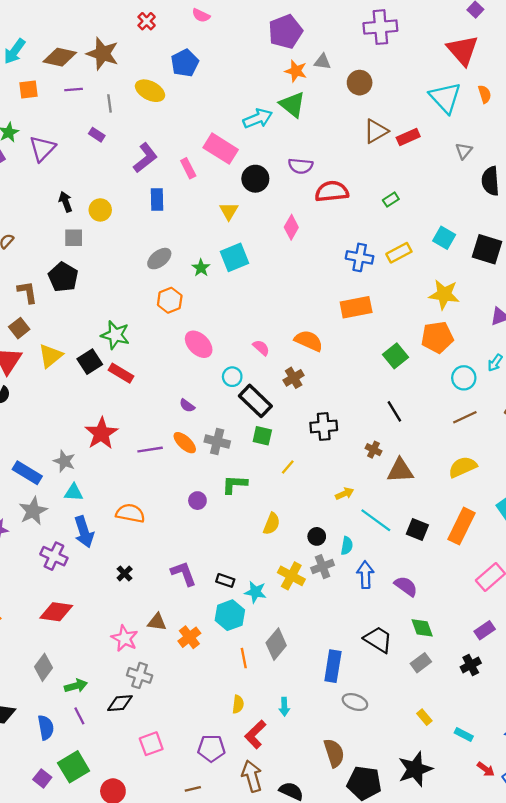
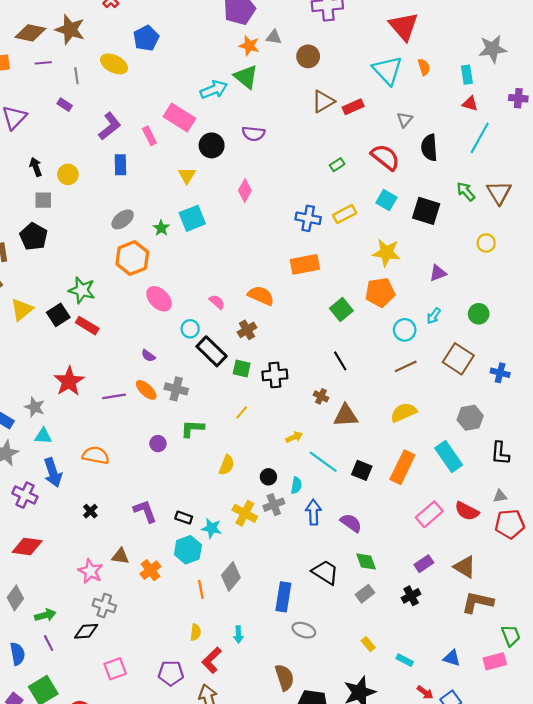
red semicircle: (332, 191) -> (385, 157), moved, turned 44
orange hexagon: (170, 300) -> (132, 258), size x1.4
green square: (262, 436) -> (242, 368), moved

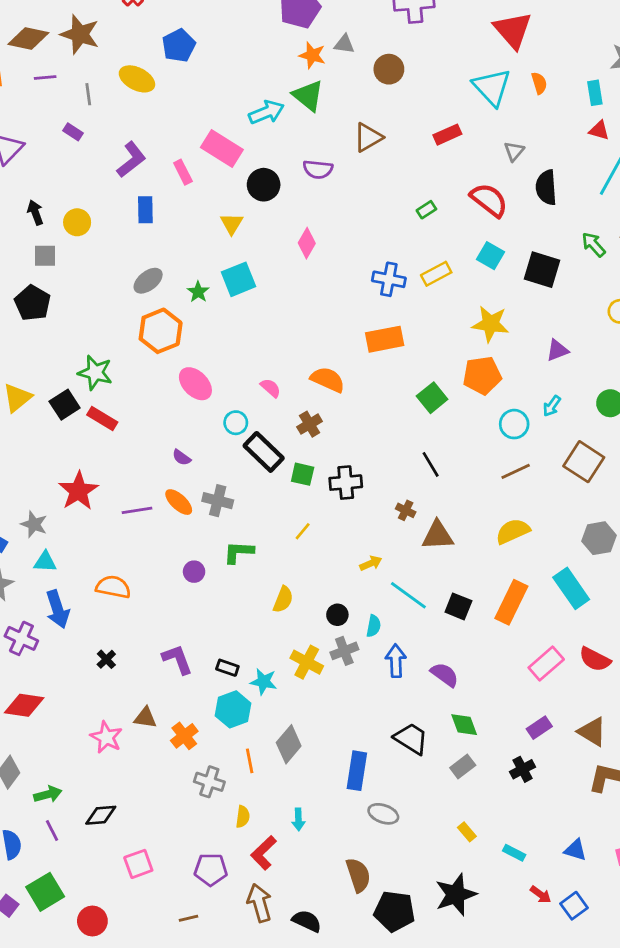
brown triangle: (323, 101) -> (368, 137), moved
gray cross: (104, 606) -> (209, 782), moved

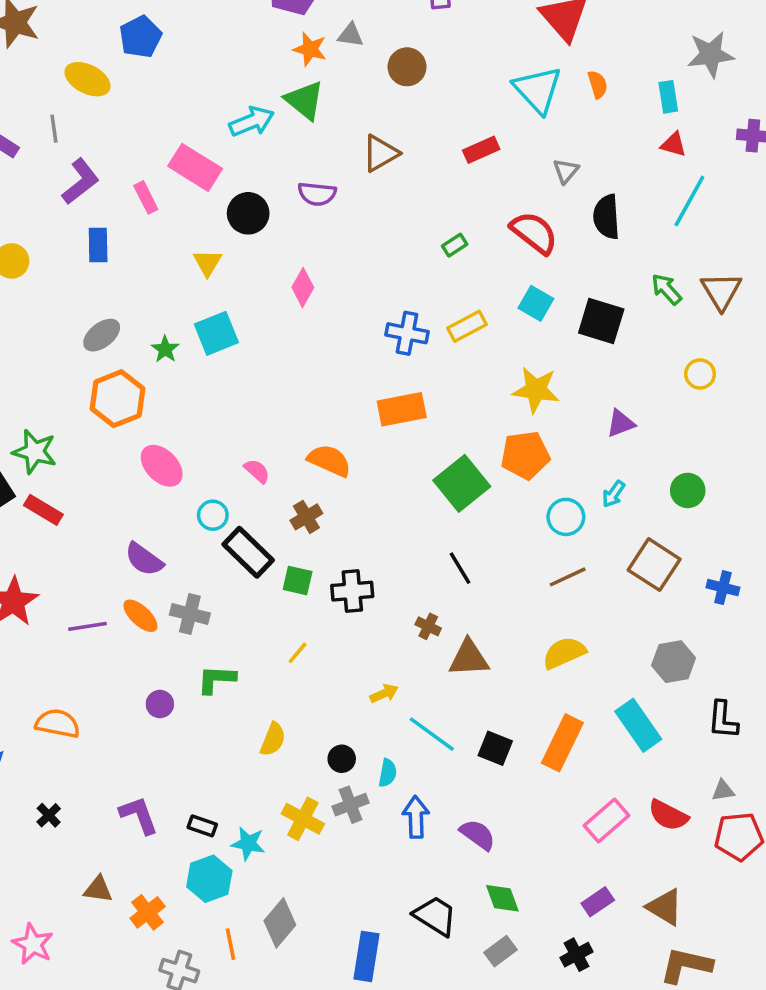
gray line: (88, 94) -> (54, 129), moved
green square: (432, 398) -> (462, 483), size x1.4
purple semicircle: (181, 457) -> (144, 559), size x1.6
pink star: (106, 737) -> (33, 944), moved

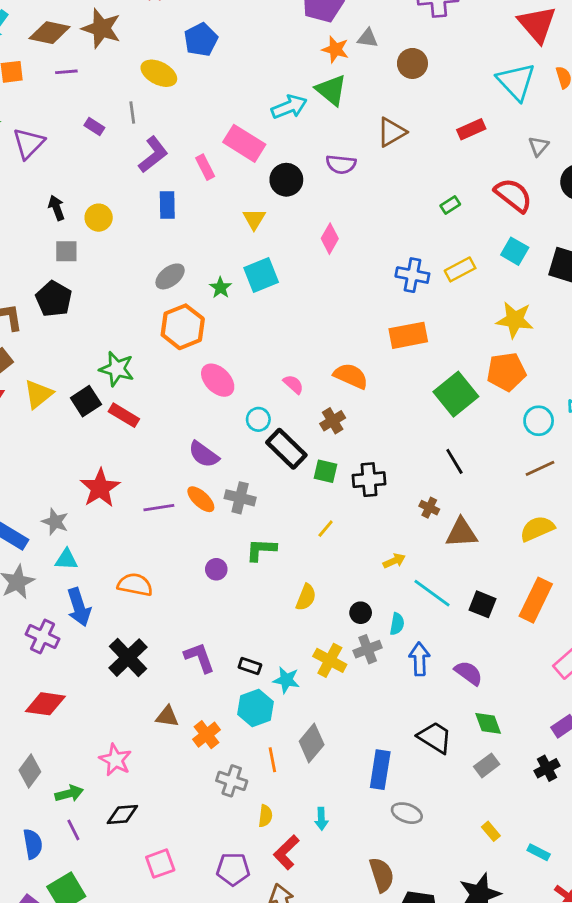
black cross: (49, 815) -> (128, 658), size x2.0

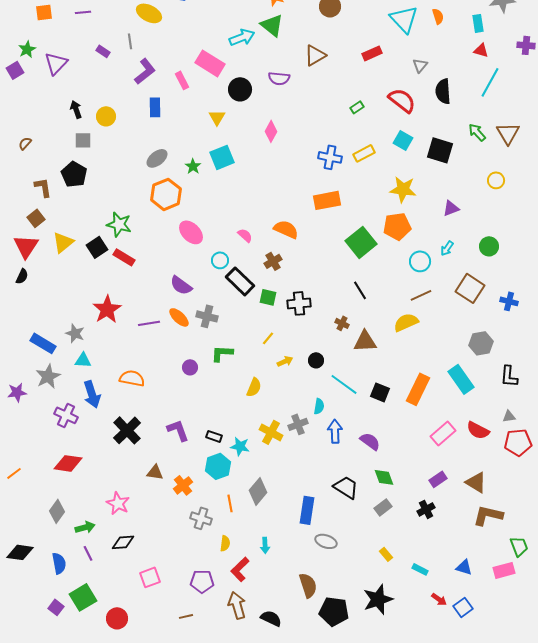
yellow semicircle: (537, 529) -> (406, 322), moved
yellow arrow: (394, 561) -> (285, 361), moved
black circle: (361, 613) -> (316, 360), moved

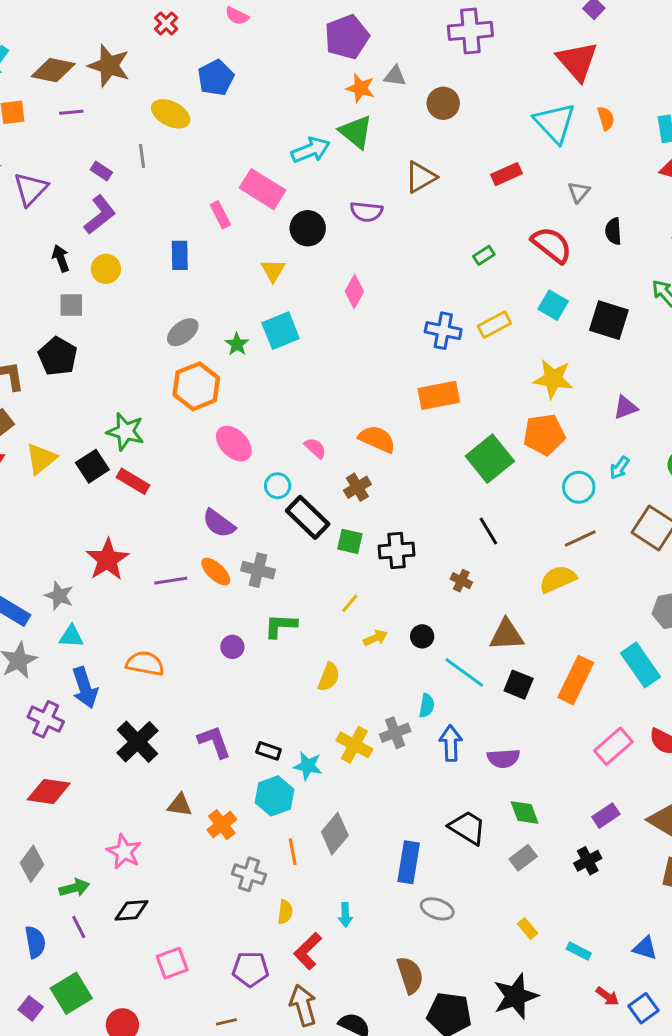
purple L-shape: (145, 71) -> (100, 215), moved
black semicircle: (443, 91) -> (613, 231), size x0.7
brown triangle: (365, 341) -> (506, 635), moved
purple semicircle: (370, 441) -> (503, 758), turned 140

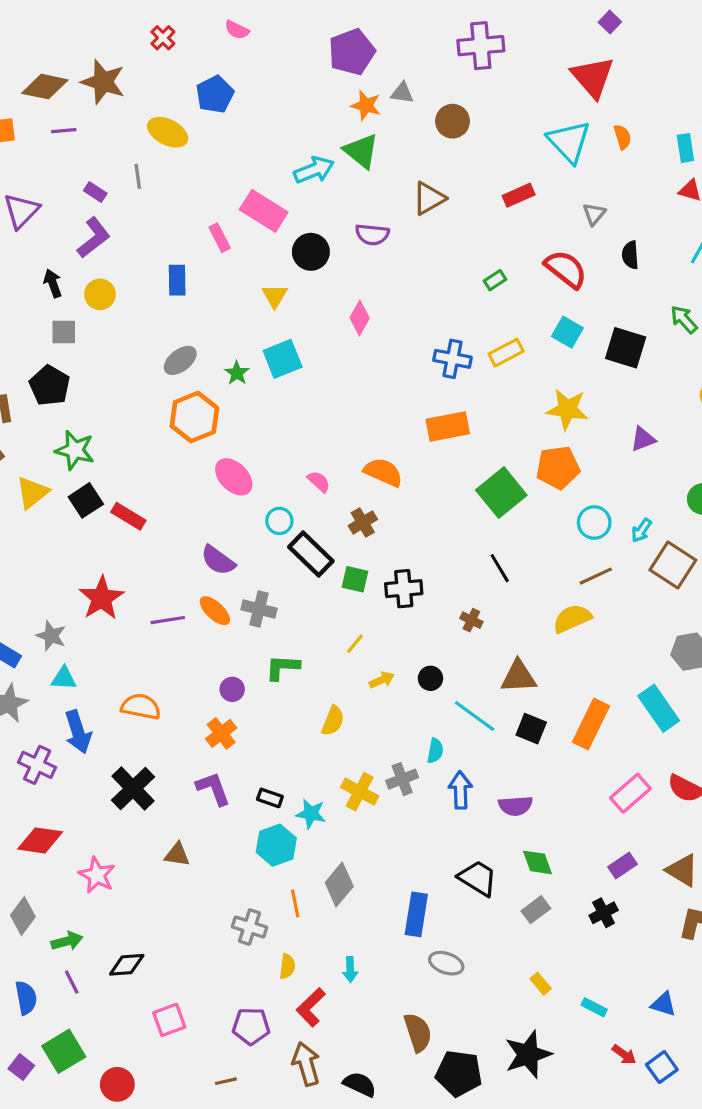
green star: (125, 432) -> (75, 450), moved
cyan arrow: (619, 468) -> (641, 530), moved
orange cross: (222, 825) -> (221, 733), moved
pink star: (124, 852) -> (97, 875), moved

